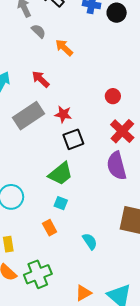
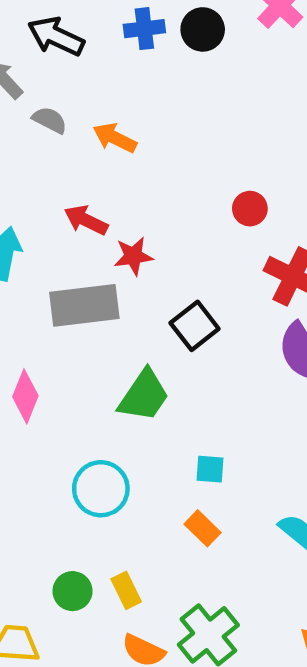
red star: (63, 114) -> (133, 256), moved
gray rectangle: (29, 116) -> (84, 305), turned 44
green trapezoid: (61, 174) -> (144, 396), moved

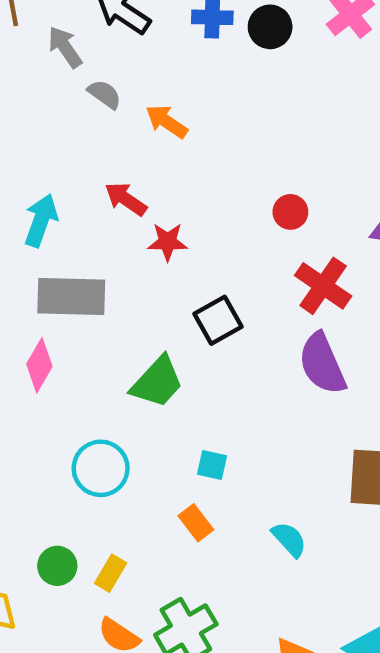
gray rectangle: (84, 305) -> (71, 297), moved
yellow rectangle: (126, 590) -> (111, 573), turned 48

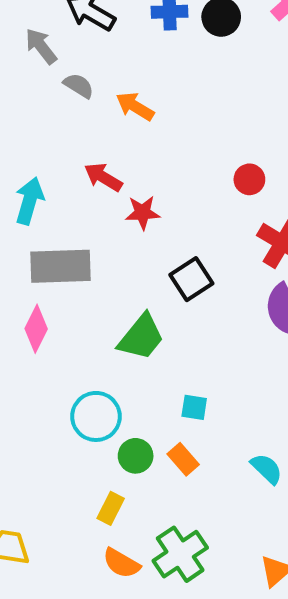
green circle: (57, 566) -> (136, 456), moved

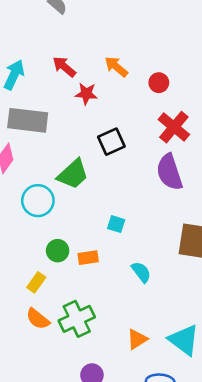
orange arrow: (135, 106) -> (116, 67), moved
cyan square: (194, 407) -> (116, 224), moved
cyan circle: (96, 416) -> (38, 201), moved
orange rectangle: (183, 459) -> (88, 258), turned -66

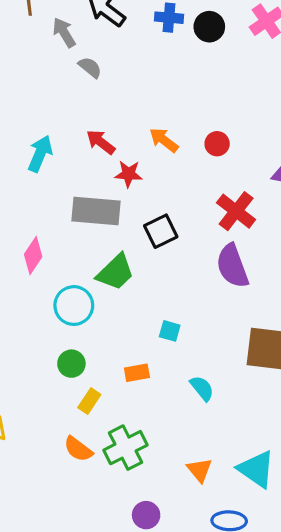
red circle: (159, 83) -> (217, 144), moved
gray rectangle: (28, 120) -> (96, 211), moved
green circle: (58, 251) -> (71, 364), moved
yellow rectangle: (36, 282) -> (89, 401), moved
orange triangle: (137, 339) -> (200, 470), turned -35

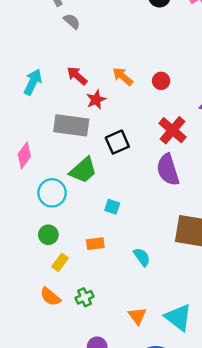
red star: (128, 174) -> (96, 100), turned -30
cyan square: (170, 331) -> (112, 207), moved
green cross: (126, 448) -> (85, 297), size x0.6

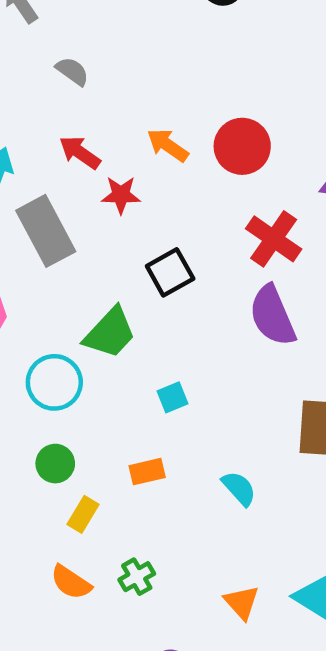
gray semicircle: (72, 21) -> (72, 71), moved
red circle: (161, 81) -> (242, 146), size x1.6
red star: (96, 100) -> (121, 195), turned 30
gray rectangle: (71, 125) -> (46, 231), moved, turned 60
cyan square: (112, 207) -> (172, 397), turned -35

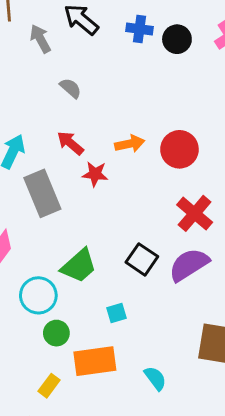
orange arrow: (168, 145) -> (130, 144), turned 128
black square: (170, 272) -> (142, 259), moved, turned -32
purple semicircle: (272, 316) -> (189, 265), turned 75
green circle: (55, 464) -> (56, 333), moved
orange rectangle: (147, 472) -> (95, 361), size x1.8

